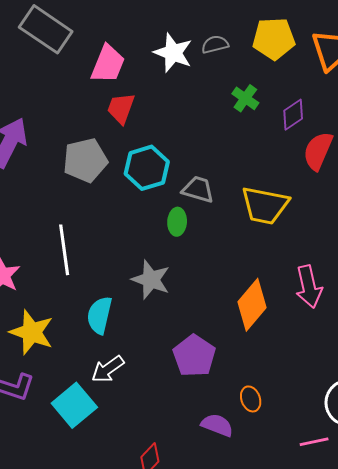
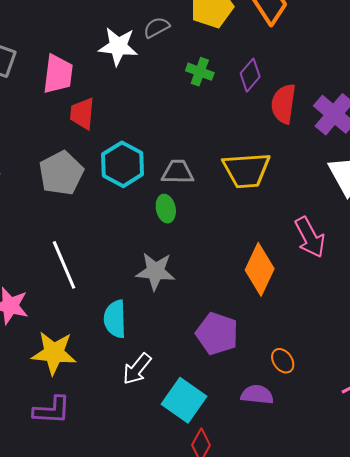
cyan square: (74, 405) -> (184, 400), moved

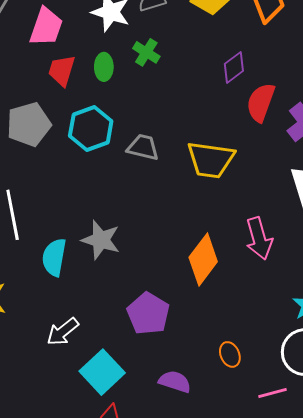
green cross: (200, 72) -> (146, 52), moved
green ellipse: (166, 209) -> (104, 67), moved
cyan semicircle: (115, 319) -> (54, 257), moved
orange ellipse: (283, 361) -> (230, 354), moved

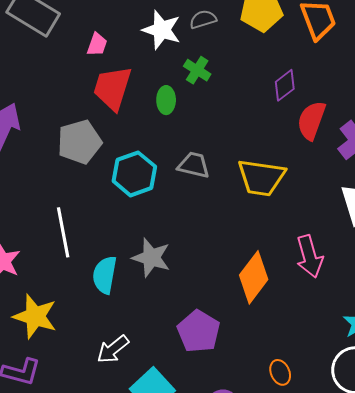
pink trapezoid: (46, 27) -> (97, 44), size x0.6
green ellipse: (104, 67) -> (166, 100), moved
red trapezoid: (62, 70) -> (112, 88), size x1.4
cyan hexagon: (91, 128) -> (134, 174), moved

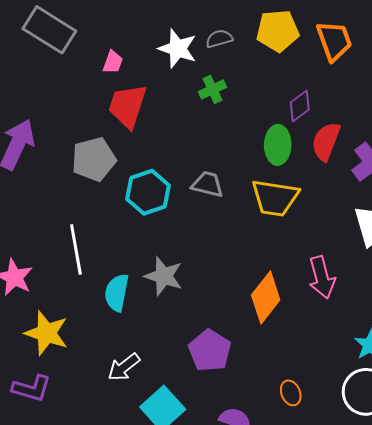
green cross: (197, 70) -> (212, 89), turned 32
green ellipse: (166, 100) -> (278, 145), moved, size x1.4

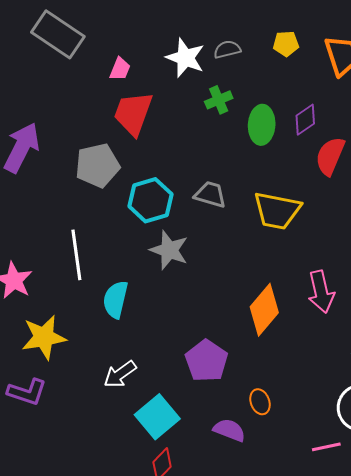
yellow pentagon: (278, 31) -> (286, 44), size x0.6
green ellipse: (278, 145) -> (262, 125), moved
gray star: (164, 276) -> (169, 250), moved
yellow star: (46, 333) -> (44, 337), turned -30
orange ellipse: (291, 393) -> (260, 402), moved

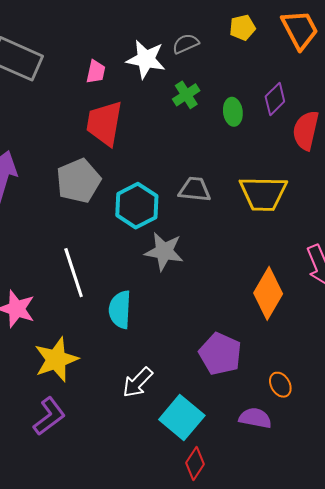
pink trapezoid: (120, 69) -> (96, 72), moved
green ellipse: (262, 125) -> (233, 112), size x0.7
purple L-shape: (27, 392) -> (49, 416), turned -45

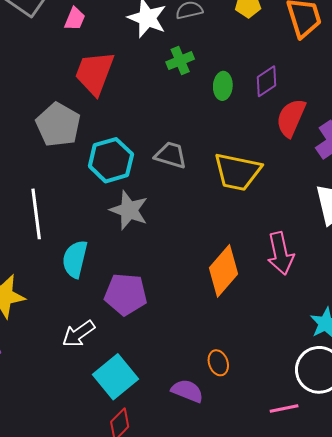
pink trapezoid: (96, 72) -> (75, 19), moved
gray pentagon: (78, 181) -> (58, 125), turned -30
purple pentagon: (220, 354) -> (126, 294), moved, turned -30

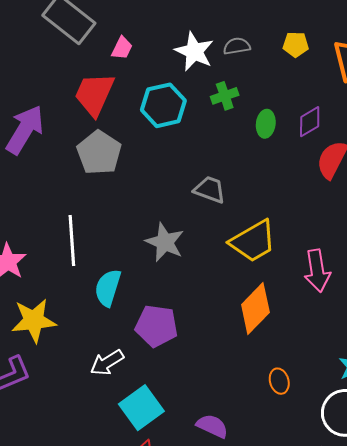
red trapezoid: (94, 73) -> (94, 94), moved
cyan hexagon: (111, 160) -> (163, 105), moved
yellow trapezoid: (237, 172) -> (253, 241), moved, turned -45
pink arrow: (280, 253) -> (317, 271), moved
orange ellipse: (218, 363) -> (279, 381), moved

